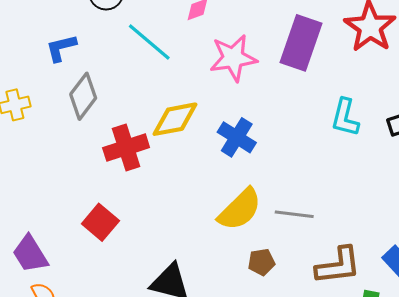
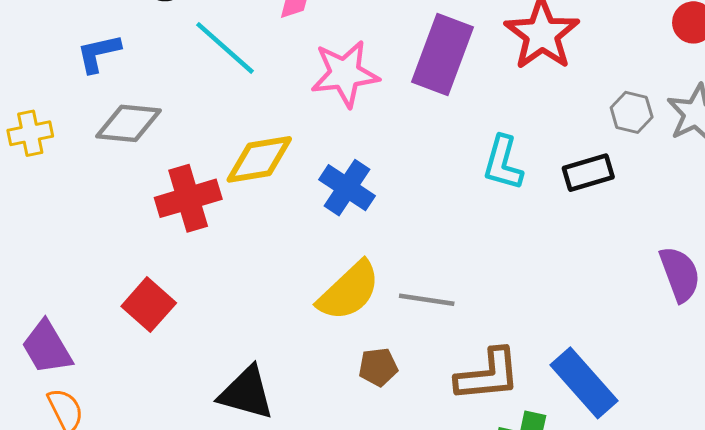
gray diamond: (83, 96) -> (128, 123), turned 57

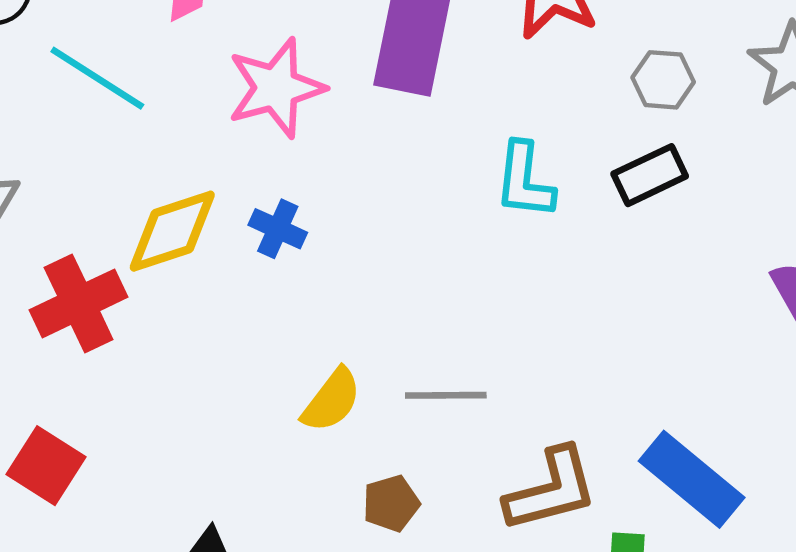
gray hexagon: (632, 112) -> (663, 80), moved
blue cross: (347, 188) -> (278, 229), moved, size x0.7
yellow semicircle: (349, 291) -> (332, 400), size x0.7

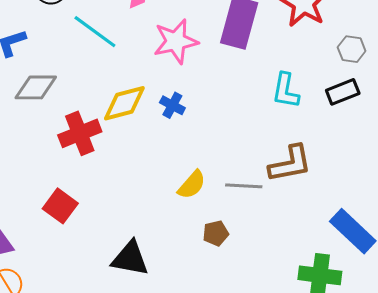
brown L-shape: (551, 490) -> (290, 164), moved

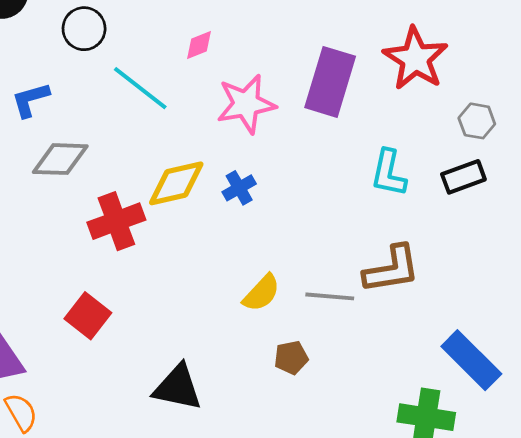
blue cross: (172, 105) -> (239, 188), turned 30

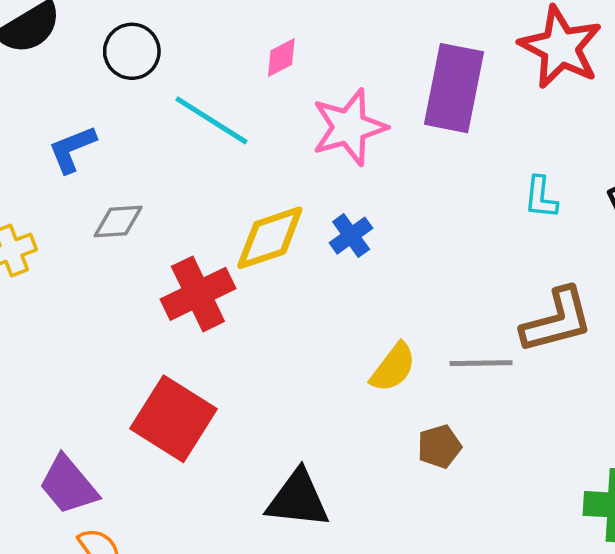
gray diamond: (60, 159) -> (118, 222), size x0.7
cyan L-shape: (389, 173) -> (541, 197), size x0.7
red square: (88, 316) -> (174, 419), size x1.4

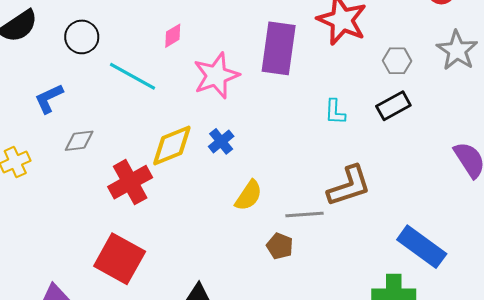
yellow semicircle: (393, 367) -> (249, 195), moved
brown pentagon: (439, 447) -> (280, 246), moved, turned -30

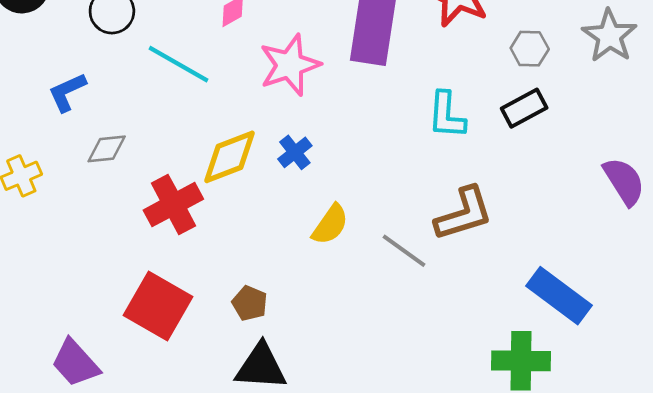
cyan L-shape: (335, 112) -> (447, 115), size x1.4
gray line: (304, 214) -> (404, 251), turned 39
brown pentagon: (280, 246) -> (250, 303), moved

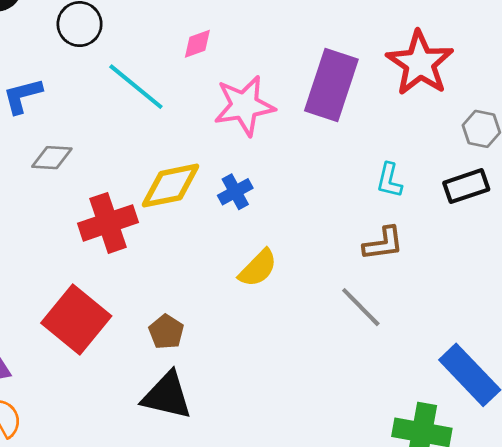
cyan L-shape: (447, 115) -> (389, 180), size x0.7
brown L-shape: (464, 214) -> (383, 244), moved, size x0.7
gray line: (404, 251) -> (361, 307), moved

